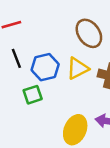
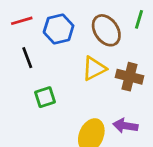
blue hexagon: (45, 67) -> (59, 29), moved

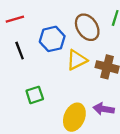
blue hexagon: (59, 29) -> (52, 39), moved
green square: (45, 97) -> (35, 95), moved

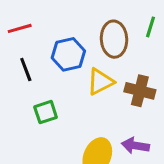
brown ellipse: (87, 27) -> (114, 39), turned 32
green square: (35, 95) -> (46, 112), moved

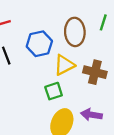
green square: (46, 112) -> (54, 91), moved

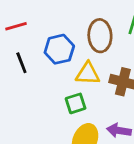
yellow triangle: (64, 65) -> (88, 74), turned 30

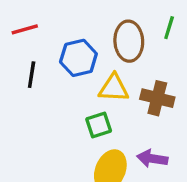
black line: (21, 63) -> (32, 75), turned 30

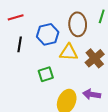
brown cross: (157, 98) -> (95, 58), turned 36
green square: (99, 125) -> (46, 74), moved

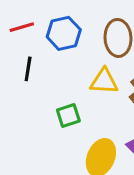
blue hexagon: (48, 34) -> (64, 33), moved

